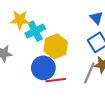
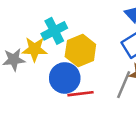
yellow star: (20, 20) -> (35, 49), moved

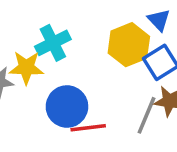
yellow hexagon: (80, 50) -> (129, 45), moved

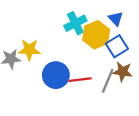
cyan cross: (53, 43) -> (75, 23), moved
red line: (88, 128) -> (80, 80), moved

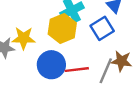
yellow hexagon: (96, 35) -> (62, 28), moved
blue square: (117, 46) -> (102, 28), moved

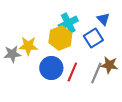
red line: (77, 70) -> (72, 72), turned -60

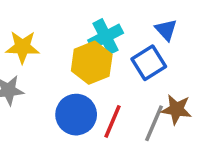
yellow star: (28, 46) -> (22, 47), moved

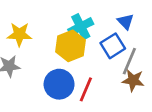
gray line: (154, 123) -> (129, 61), moved

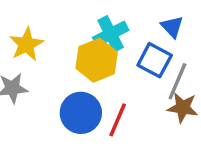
yellow star: (19, 34) -> (26, 44), turned -30
blue square: (113, 46) -> (155, 60), turned -30

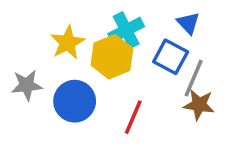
yellow star: (26, 44) -> (68, 43), moved
blue circle: (81, 113) -> (75, 101), moved

